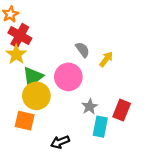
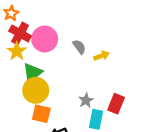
yellow arrow: (106, 59) -> (102, 56), turned 32
pink circle: (68, 77) -> (45, 39), moved
orange square: (25, 121) -> (41, 114), moved

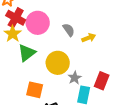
yellow circle: (36, 90) -> (58, 63), moved

